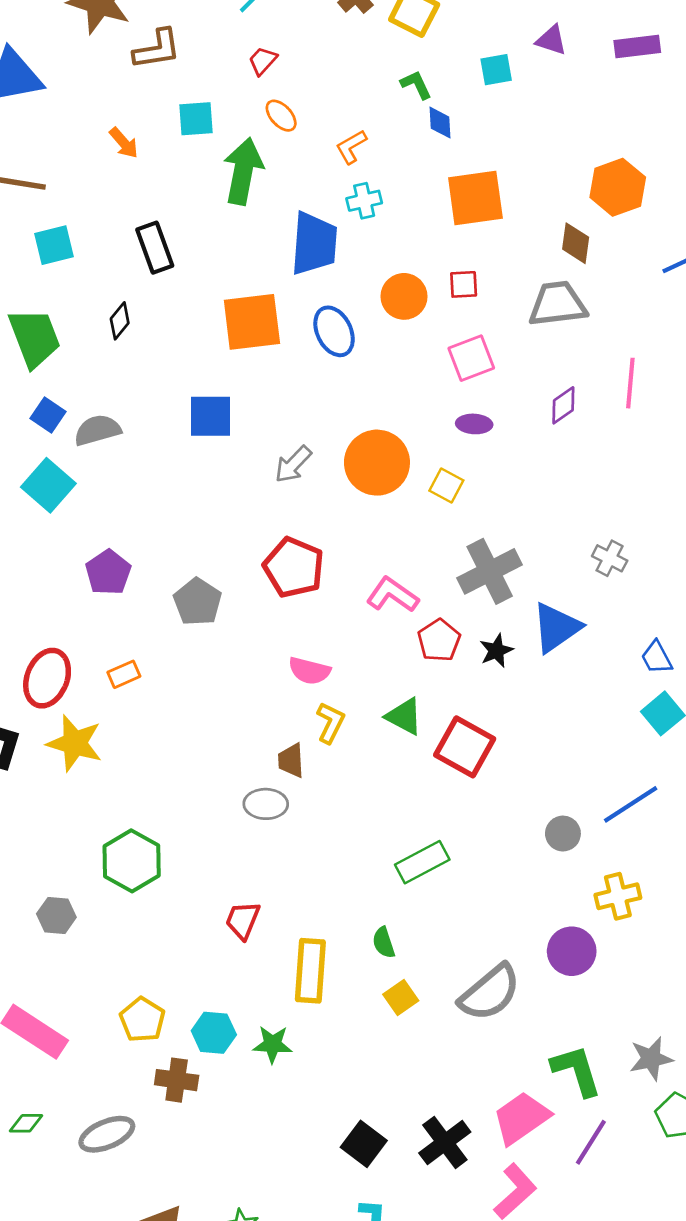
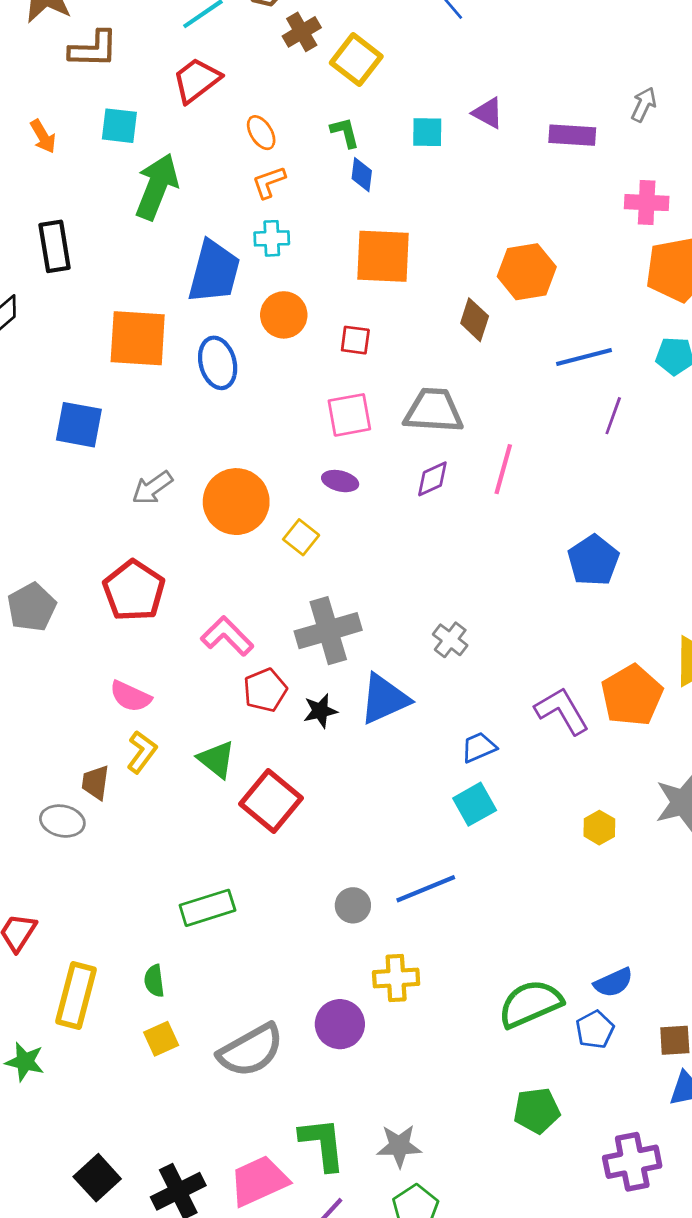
red trapezoid: (263, 61) -> (196, 80), size x1.6
orange ellipse: (281, 116) -> (261, 133), moved
orange circle: (404, 296) -> (284, 315), moved
gray trapezoid: (557, 304) -> (434, 411), moved
blue trapezoid: (657, 658) -> (479, 747), turned 84

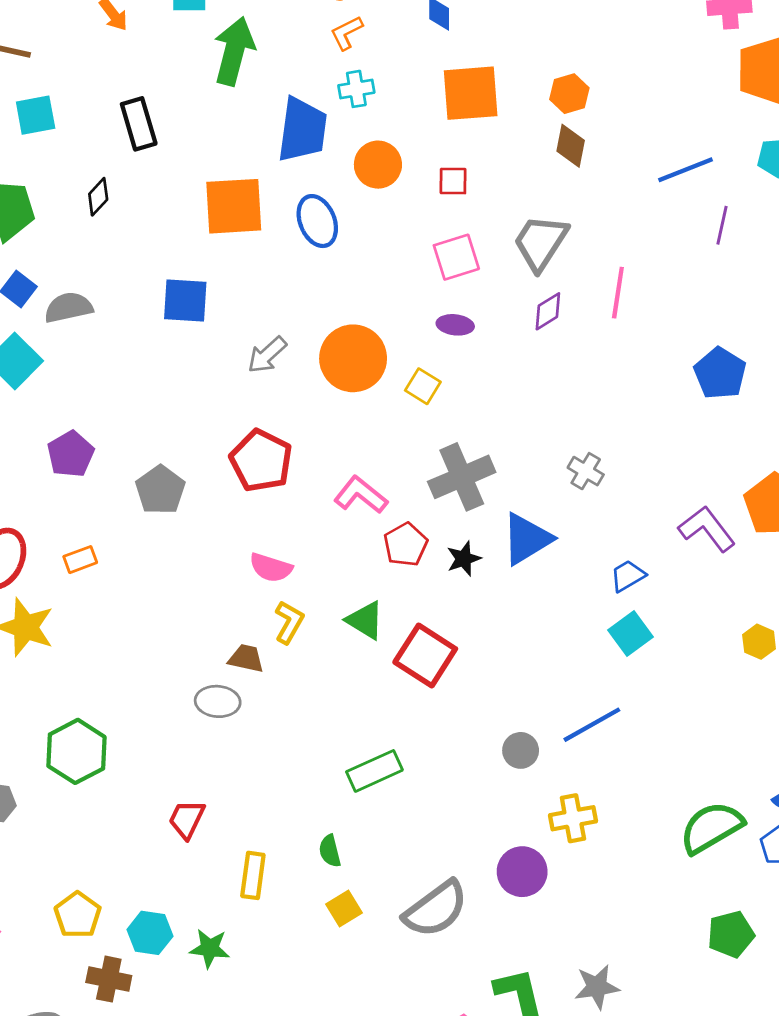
orange hexagon: (527, 272) -> (569, 94), moved, size x0.7
gray trapezoid: (434, 411) -> (541, 242), turned -54
brown trapezoid: (96, 782) -> (246, 658), turned 102
yellow rectangle: (76, 995) -> (253, 875), size x0.7

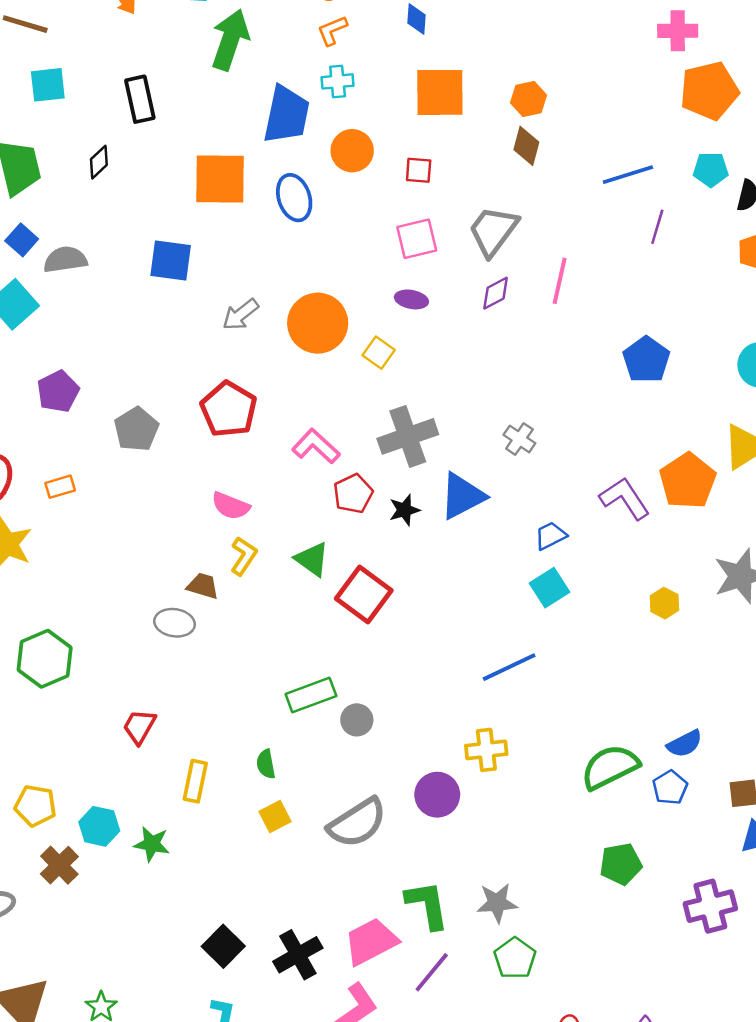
gray circle: (521, 750) -> (357, 720), moved
yellow pentagon: (78, 915) -> (35, 806), turned -30
brown cross: (109, 979) -> (59, 865), turned 30

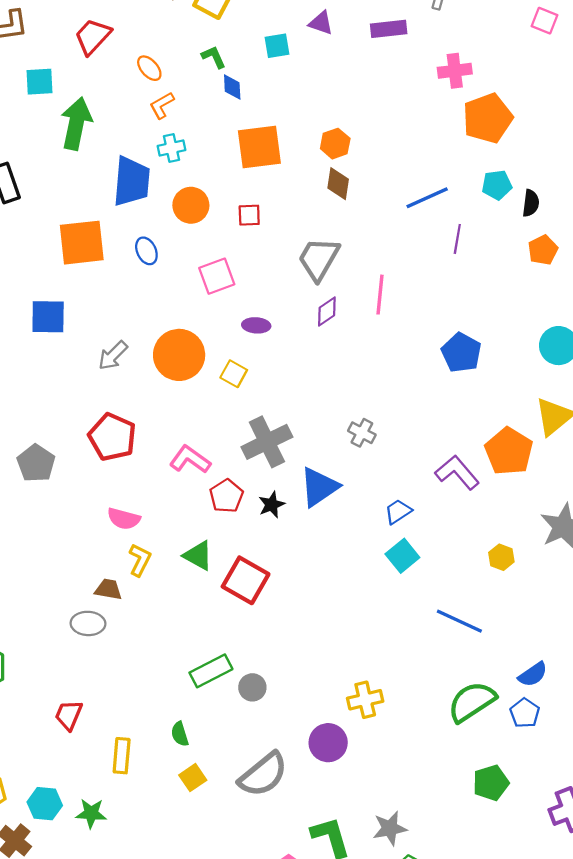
blue ellipse: (294, 198) -> (146, 251), size x0.7
pink square: (417, 239) -> (217, 276), moved
blue line: (509, 667) -> (459, 621), moved, turned 57

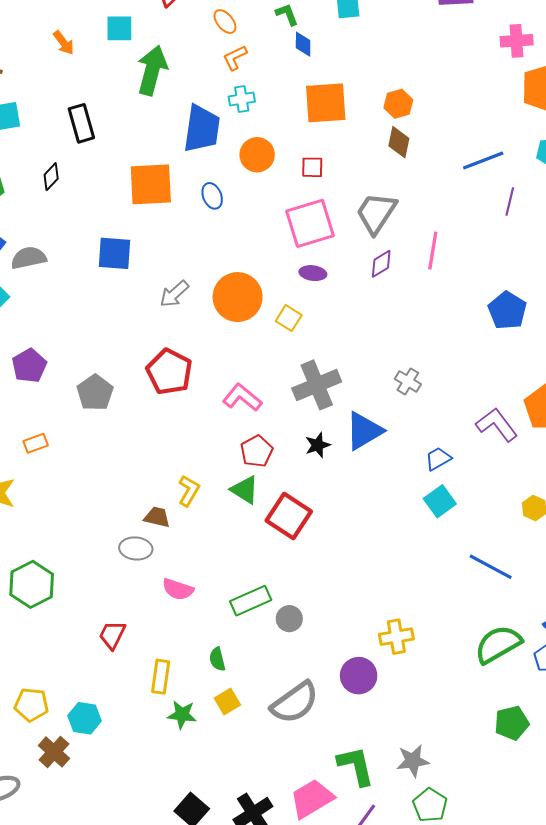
pink square: (217, 276) -> (310, 223), moved, size x1.4
red pentagon: (226, 496) -> (257, 451), moved
pink semicircle: (124, 519) -> (178, 589), moved
green star: (91, 813) -> (182, 715), moved

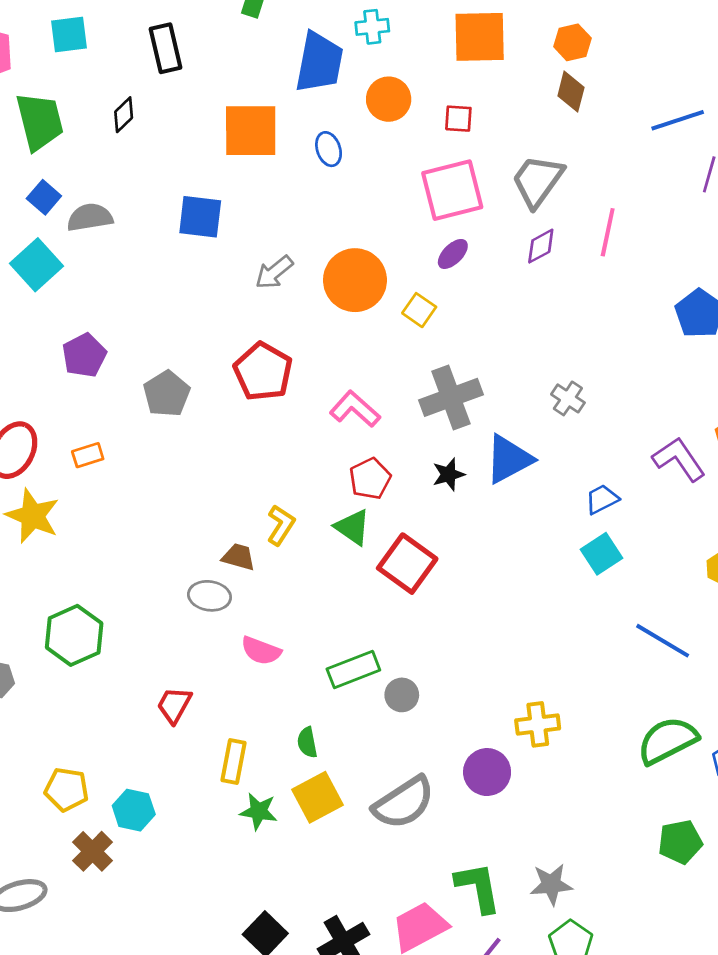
purple ellipse: (313, 273) -> (453, 254), turned -55
yellow square: (227, 702) -> (317, 797), size x1.5

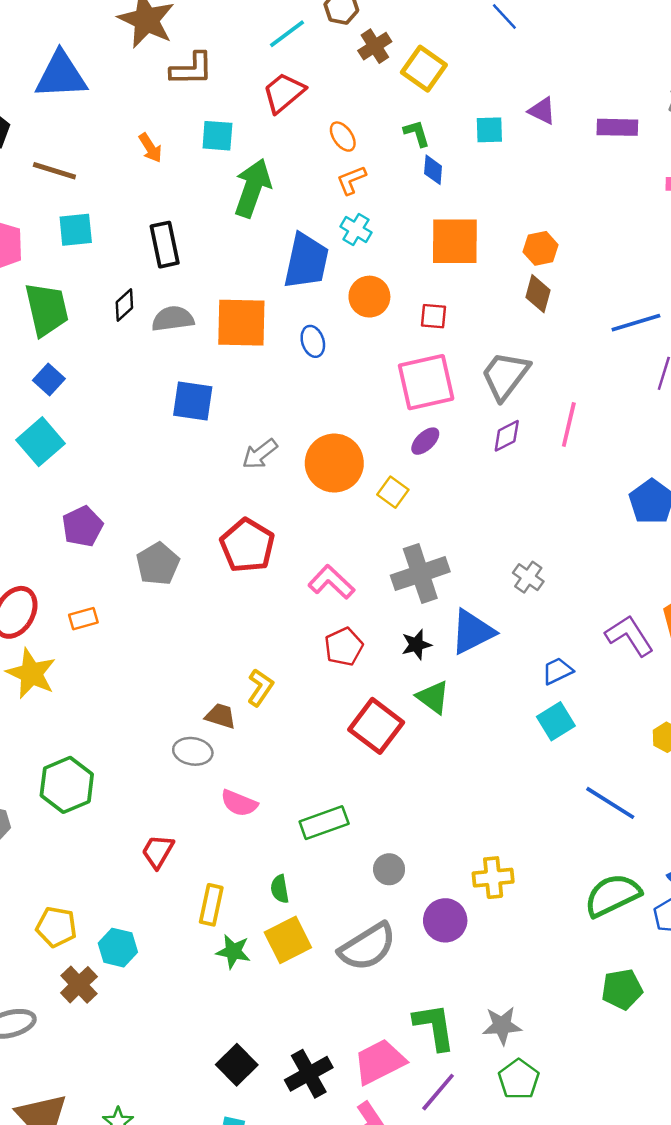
cyan cross: (372, 27) -> (356, 229), turned 36
gray semicircle: (90, 217) -> (173, 319), moved
green triangle: (353, 527) -> (433, 697), moved
gray circle: (402, 695) -> (389, 869), moved

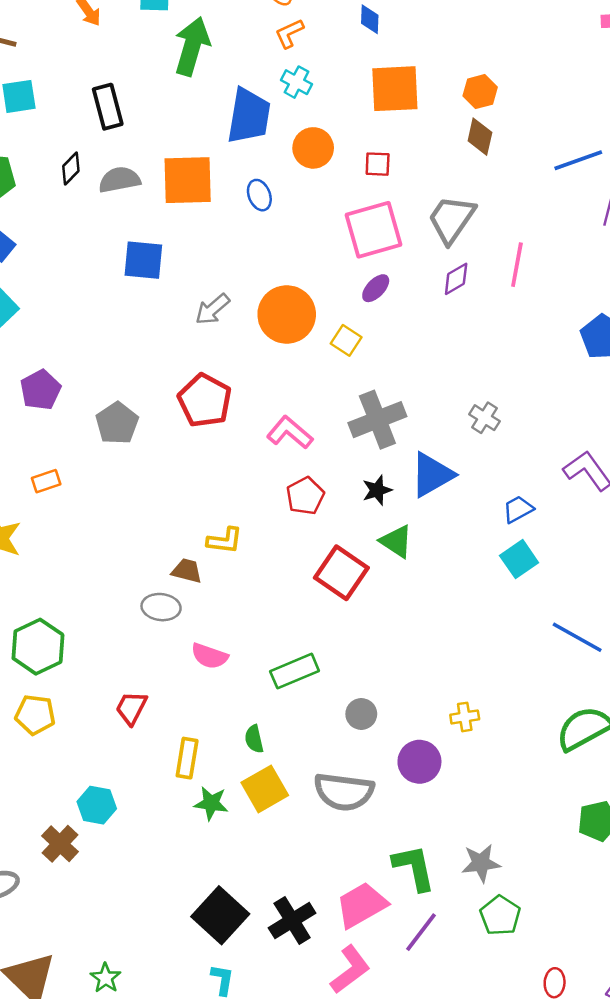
yellow L-shape: (260, 688) -> (225, 540), turned 66
yellow cross: (493, 878) -> (465, 717), size x0.7
yellow pentagon: (56, 927) -> (35, 715), moved
gray semicircle: (367, 947) -> (344, 792), turned 42
black square: (237, 1065) -> (220, 915), size x1.4

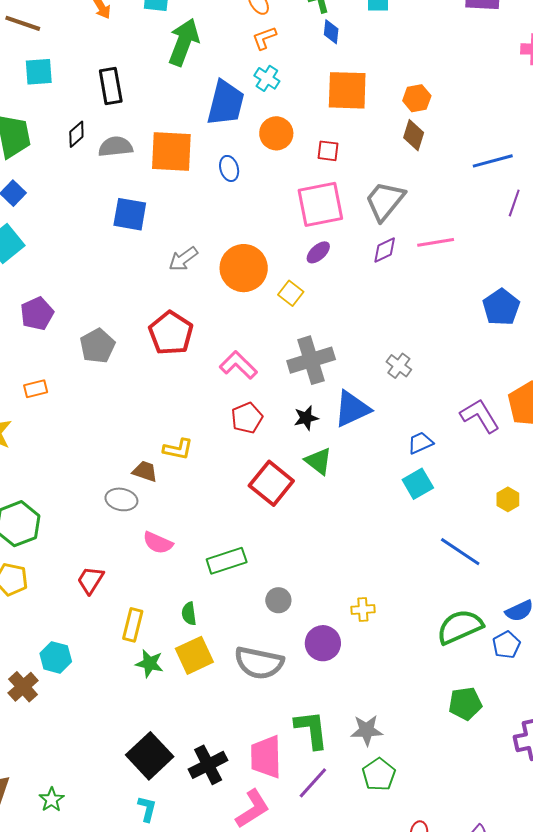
pink line: (517, 265) -> (436, 242), turned 66
pink trapezoid: (361, 905) -> (266, 757), turned -66

